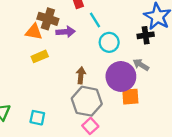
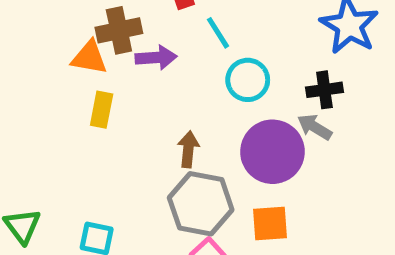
brown cross: (48, 19) -> (119, 30), turned -30
black cross: (146, 35) -> (324, 90), moved
yellow rectangle: (40, 56) -> (102, 110), turned -56
orange square: (130, 97) -> (270, 224), moved

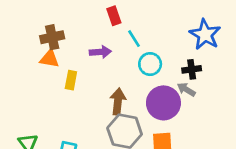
brown cross: (119, 30) -> (52, 37), moved
orange triangle: (89, 58) -> (49, 59), moved
brown arrow: (188, 149) -> (118, 102), size x1.4

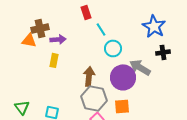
purple arrow: (100, 52) -> (58, 39), moved
orange triangle: (49, 59) -> (29, 40), moved
black cross: (192, 69) -> (163, 52), moved
gray arrow: (186, 90) -> (140, 67), size x1.5

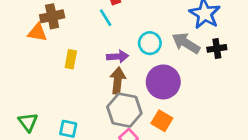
cyan line: (101, 29) -> (106, 18), moved
purple arrow: (58, 39) -> (118, 57), moved
gray arrow: (140, 67) -> (186, 43), moved
orange square: (122, 106) -> (162, 121), turned 35

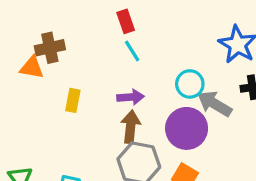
cyan line: (106, 18) -> (132, 51), moved
cyan circle: (150, 43) -> (190, 84), moved
gray arrow: (186, 43) -> (215, 104), moved

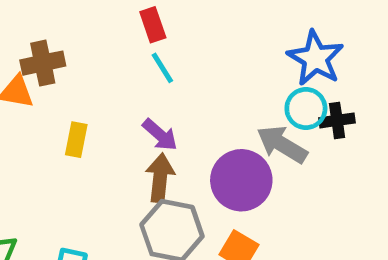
cyan circle: (190, 84) -> (306, 108), moved
purple arrow: (131, 97) -> (160, 135), turned 45

